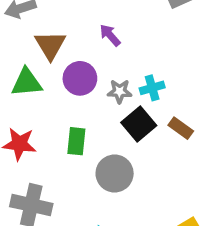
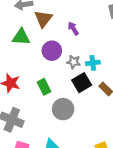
brown triangle: (50, 45) -> (43, 19), moved
green triangle: (27, 82) -> (21, 37), moved
green rectangle: (76, 141) -> (44, 87), turned -42

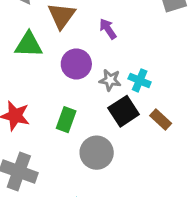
cyan cross: (93, 63) -> (140, 80), turned 32
green rectangle: (44, 87) -> (66, 120), turned 49

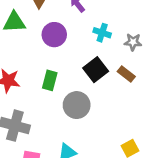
gray star: (110, 80) -> (133, 42), moved
cyan cross: (140, 80) -> (102, 33), moved

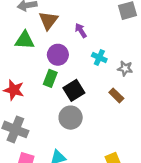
black square: (96, 70) -> (74, 90), moved
green rectangle: (50, 80) -> (50, 78), moved

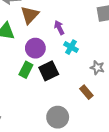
cyan cross: (99, 58) -> (71, 47), moved
black square: (74, 90) -> (49, 71), moved
gray circle: (71, 118) -> (58, 117), moved

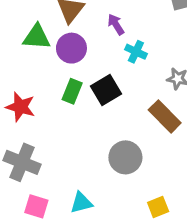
purple circle: (35, 48) -> (71, 48), moved
brown rectangle: (86, 92) -> (165, 116), size x1.5

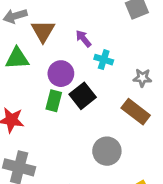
purple circle: (71, 48) -> (61, 74), moved

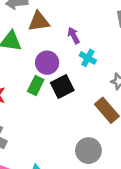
brown triangle: (43, 31) -> (39, 21), turned 40
gray circle: (107, 151) -> (88, 151), moved

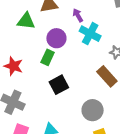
cyan cross: (88, 58) -> (90, 34), size x1.5
black square: (62, 86) -> (59, 85), moved

